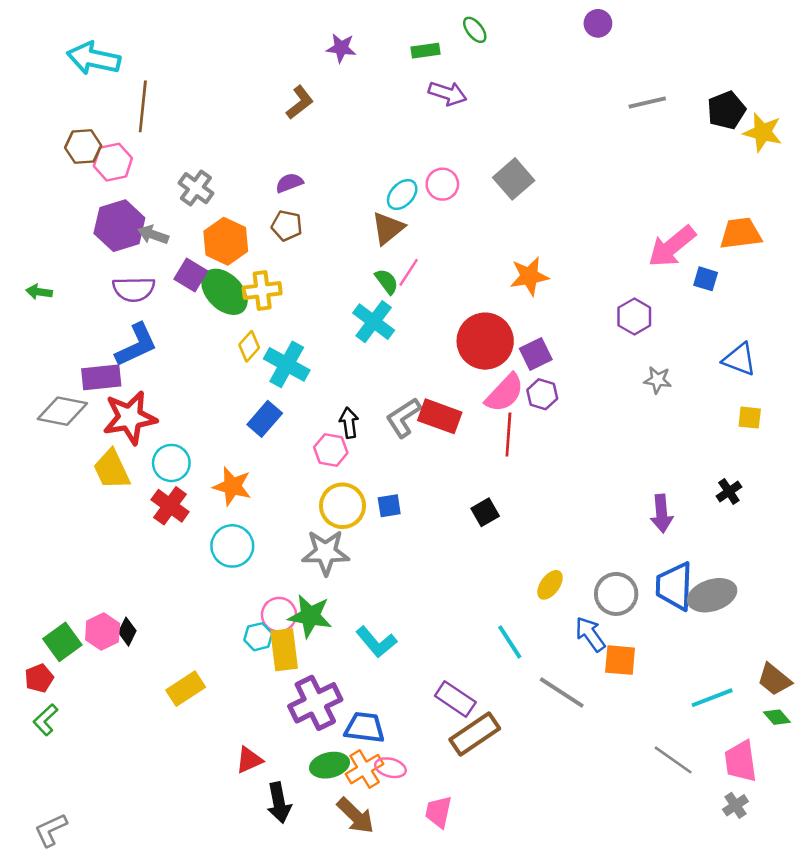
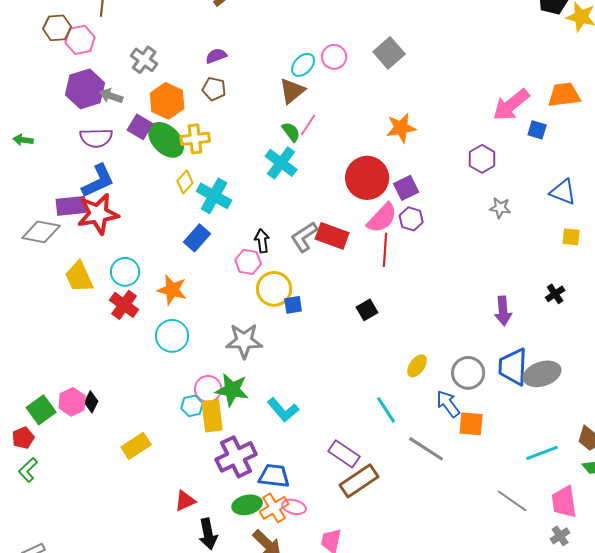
red star: (130, 418) -> (98, 214), moved
yellow circle: (342, 506) -> (274, 289), moved

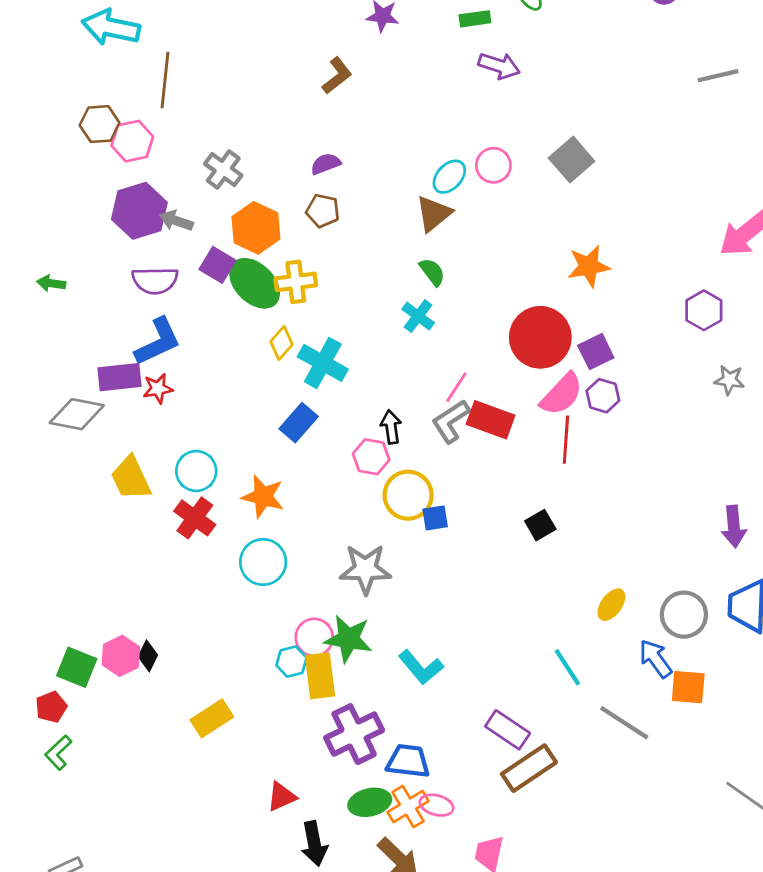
pink line: (308, 125) -> (456, 387), moved
cyan cross: (281, 163) -> (418, 316), size x0.7
red star: (98, 214) -> (158, 389), size x0.5
green square: (41, 410) -> (77, 667), turned -32

